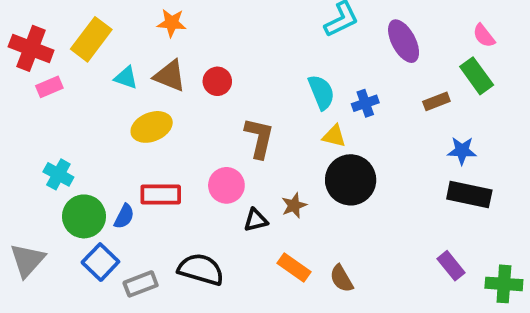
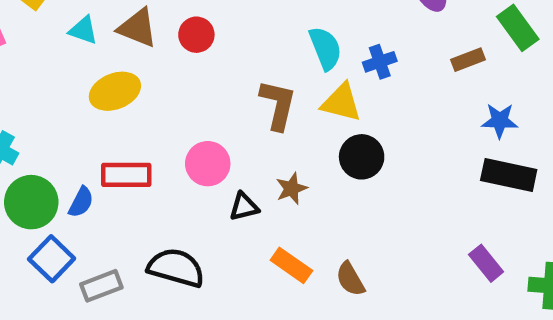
yellow triangle: (334, 136) -> (341, 103), size x1.4
brown L-shape: (259, 138) -> (278, 105), moved
black circle: (351, 180) -> (362, 157), size x0.7

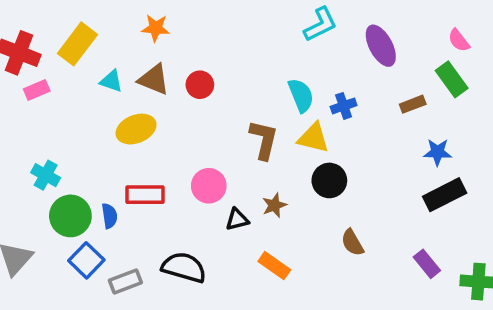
black rectangle: (509, 175) -> (445, 195), turned -39
blue semicircle: (81, 202) -> (109, 216), turned -35
brown semicircle: (350, 279) -> (352, 243), moved

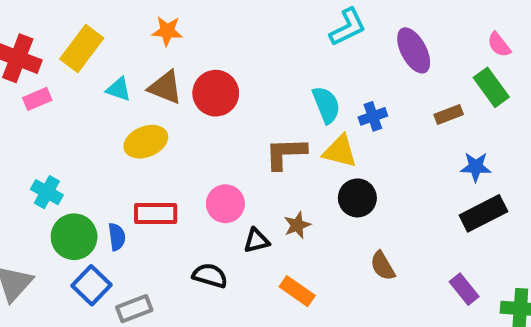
red circle: (200, 85) -> (216, 93), size x1.5
brown L-shape: (264, 140) -> (286, 153), turned -105
black semicircle: (184, 267) -> (210, 276), moved, size x0.7

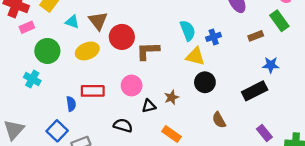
brown triangle: (165, 87) -> (98, 21), turned 30
red circle: (216, 93) -> (122, 37), moved
brown L-shape: (286, 153) -> (148, 51), moved
black rectangle: (483, 213) -> (255, 91), moved
green circle: (74, 237) -> (47, 51), moved

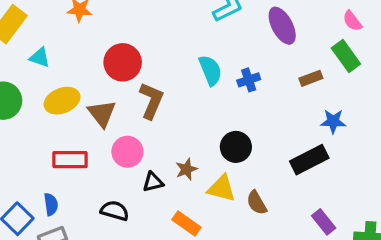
brown triangle: (98, 21) -> (102, 113), moved
red circle: (122, 37) -> (123, 62), moved
brown L-shape: (148, 51) -> (151, 101), turned 115
yellow triangle: (195, 56) -> (222, 188), moved
blue semicircle: (71, 104) -> (51, 204), moved

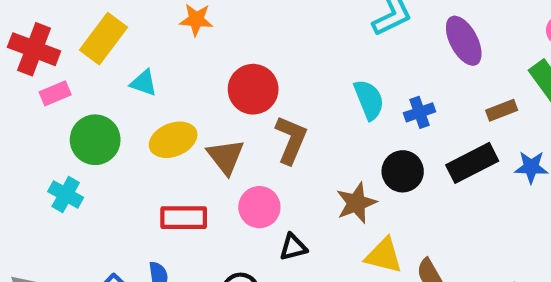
black circle: (236, 147) -> (403, 171), moved
black rectangle: (309, 160) -> (472, 163), moved
brown star: (186, 169) -> (356, 203), moved, size x1.4

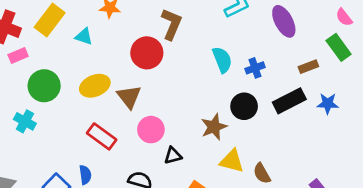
cyan triangle: (144, 83) -> (84, 36), moved
brown L-shape: (291, 140) -> (171, 24), moved
red rectangle: (184, 218) -> (102, 136), turned 36

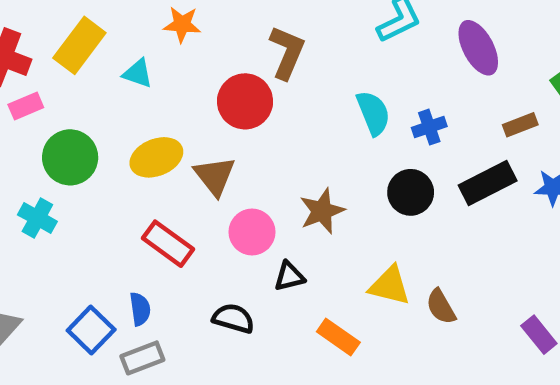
brown star: (214, 127) -> (322, 211), moved

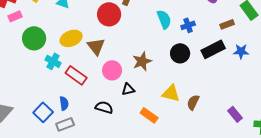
cyan cross: (37, 218) -> (53, 61), moved
brown semicircle: (441, 307) -> (193, 102), turned 56

